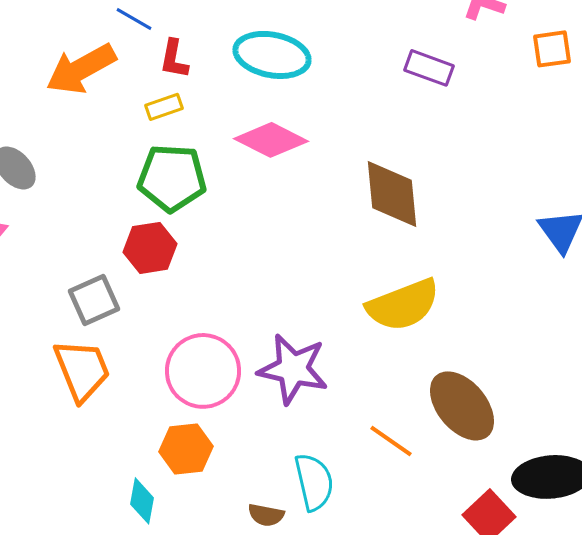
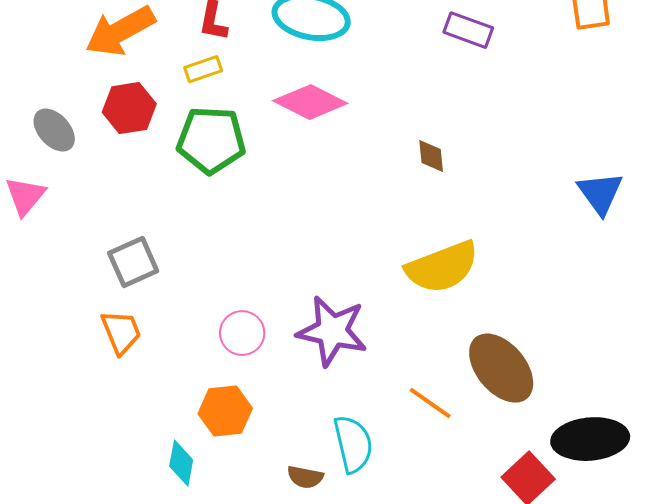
brown diamond: (392, 194) -> (431, 156), size x0.5
red hexagon: (150, 248) -> (129, 108), moved
orange trapezoid: (82, 370) -> (121, 332), size x0.7
pink circle: (203, 371) -> (242, 333), size x0.6

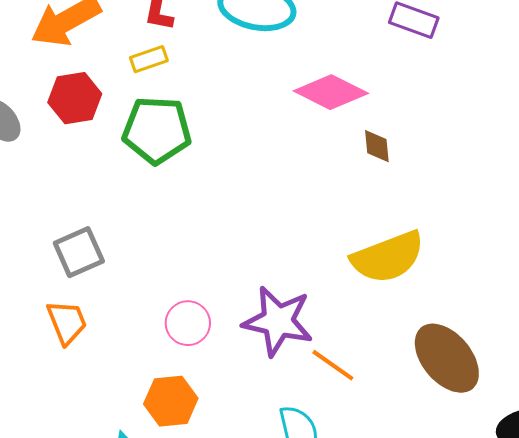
pink diamond: (310, 102) -> (331, 92), moved
orange line: (430, 403) -> (333, 365), moved

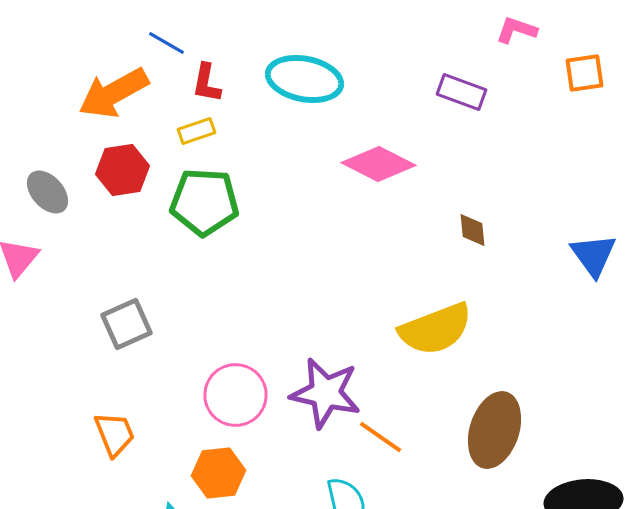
brown diamond: (377, 146) -> (472, 230), moved
orange trapezoid: (67, 322) -> (114, 434), moved
pink circle: (188, 323) -> (236, 395), size x1.4
brown ellipse: (447, 358) -> (494, 430), turned 58

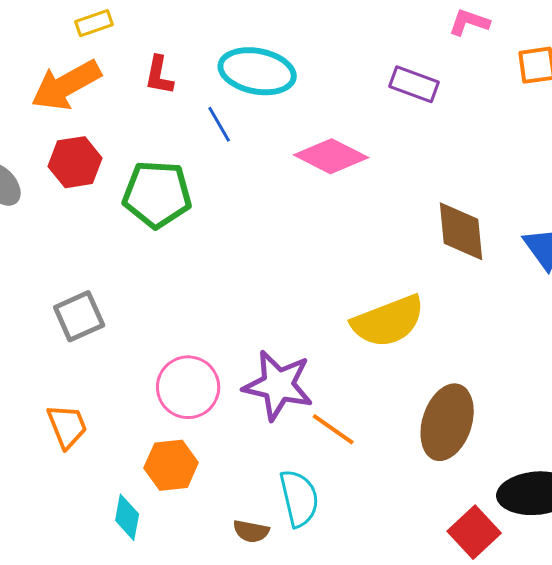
blue line: (166, 43) -> (219, 124), moved, turned 30
yellow rectangle: (196, 131) -> (94, 23), moved
brown diamond: (472, 230) -> (461, 231), moved, size x1.8

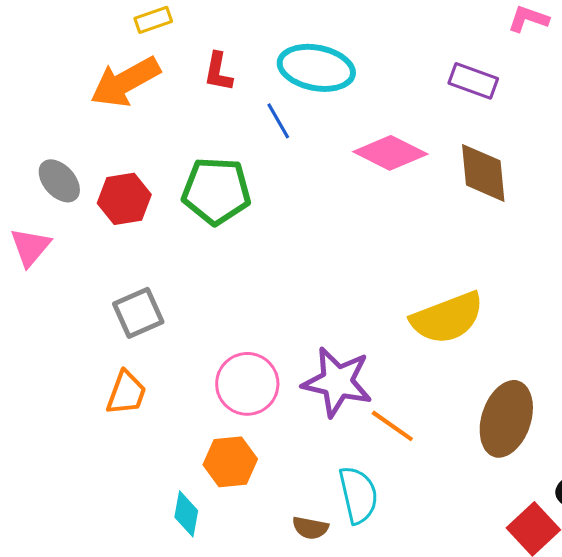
red hexagon: (75, 162) -> (124, 199), moved
brown diamond: (461, 231) -> (483, 173), moved
orange trapezoid: (67, 426) -> (126, 393), moved, turned 42

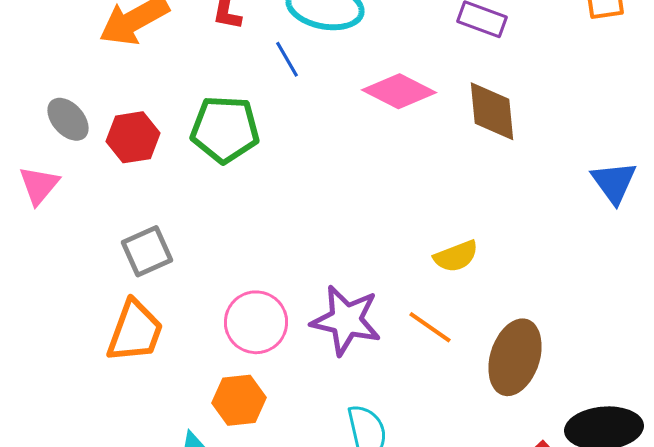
yellow semicircle: (447, 318) -> (456, 256), size x0.6
orange trapezoid: (126, 393) -> (135, 331), size x1.4
orange line: (392, 426) -> (430, 327), moved

